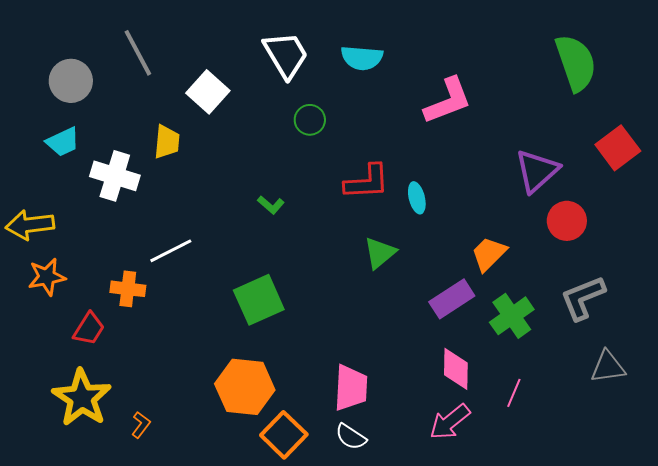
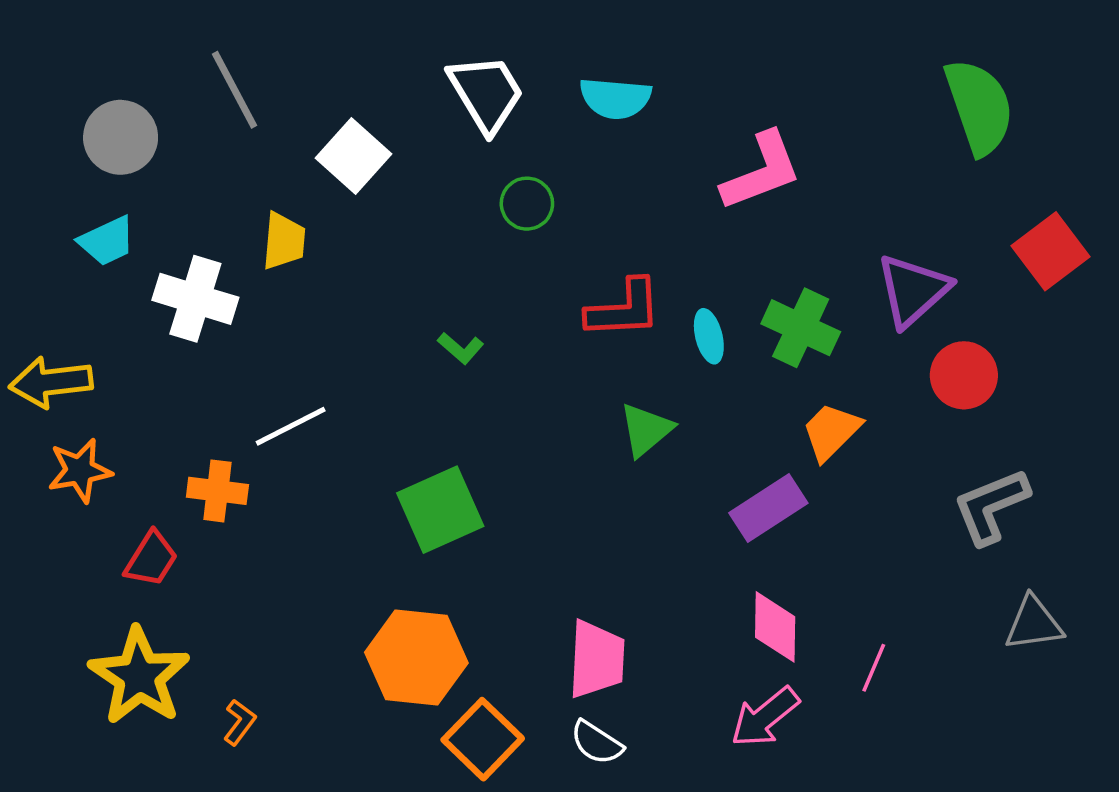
green cross: (512, 316) -> (801, 328), moved, turned -30

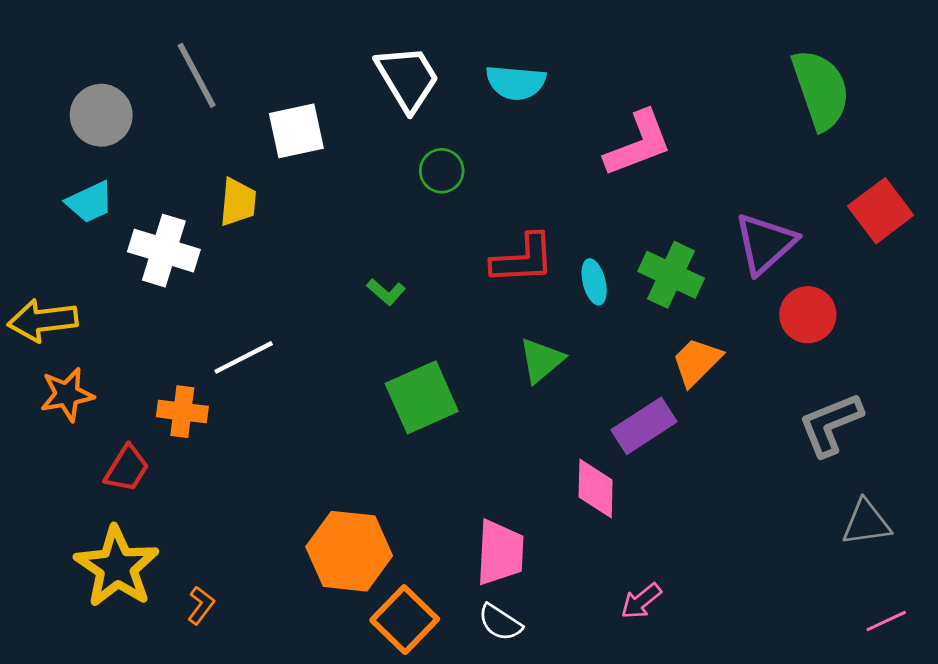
white square: (353, 156) -> (296, 131), turned 36
green square: (440, 510) -> (422, 397), moved
pink diamond: (775, 627) -> (596, 489), moved
pink line: (874, 668) -> (886, 621), moved, turned 42
pink arrow: (765, 717) -> (641, 601), size x0.7

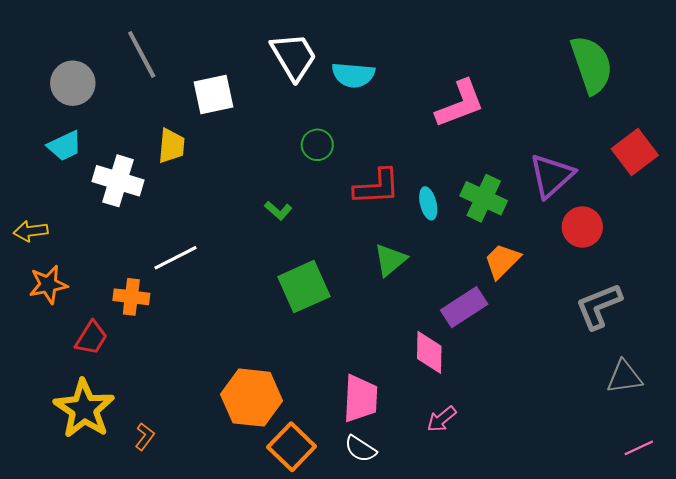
cyan semicircle: (516, 82) -> (353, 75), moved
green circle: (442, 171) -> (317, 145), moved
yellow arrow: (43, 320) -> (31, 231), size x0.7
pink arrow: (641, 601) -> (442, 419), moved

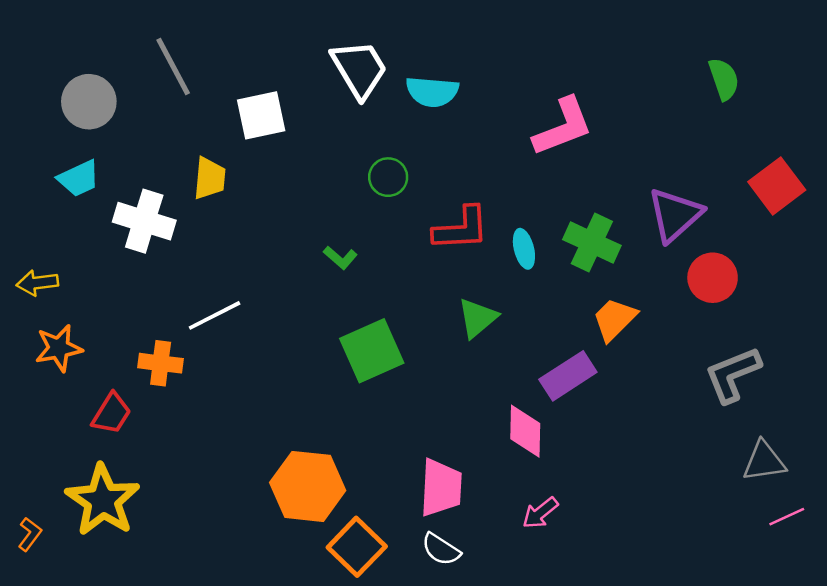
green semicircle: (592, 65) -> (724, 79), size x0.6
orange L-shape: (145, 437) -> (30, 534), moved
pink line: (639, 448) -> (787, 517), moved

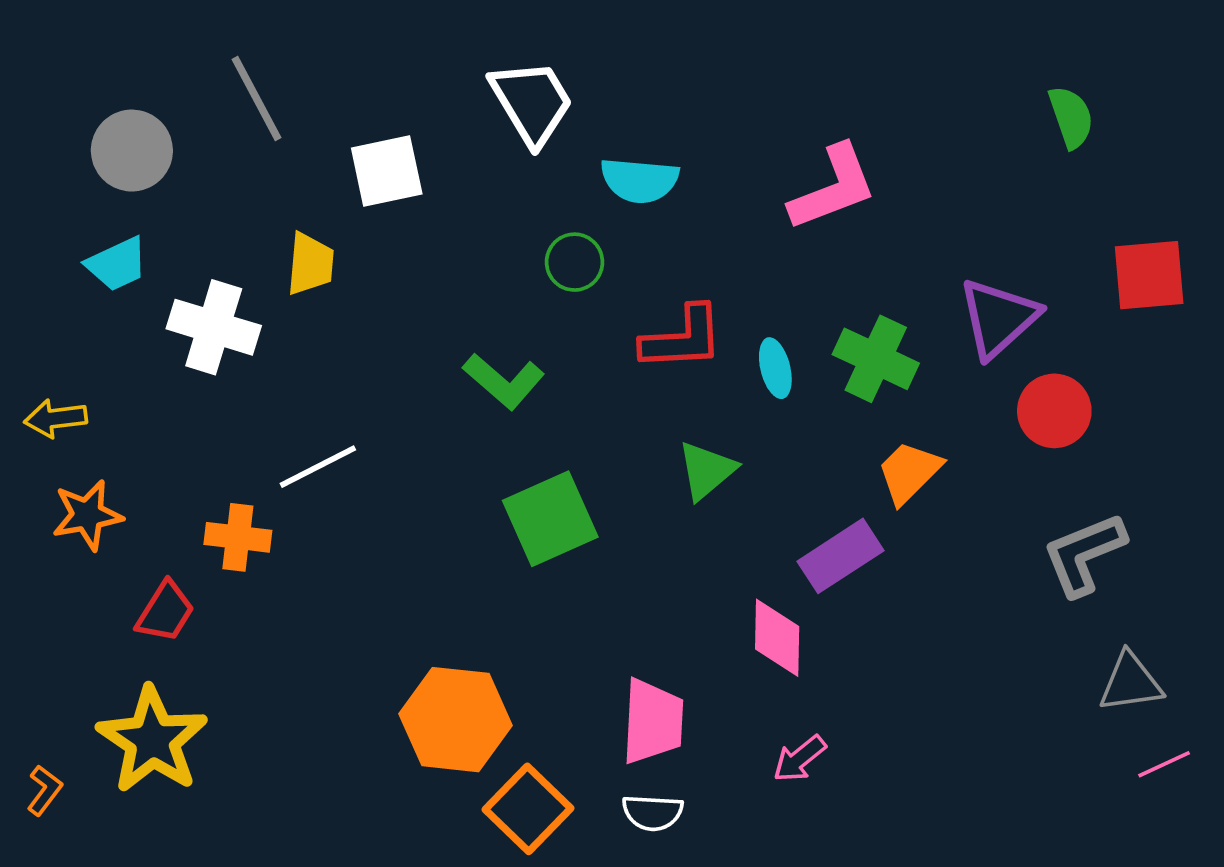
cyan semicircle: (432, 92) -> (640, 180), moved
red square: (777, 186) -> (1149, 275), turned 32
green L-shape: (340, 258) -> (504, 381), size x1.6
white semicircle: (441, 549) -> (653, 813), turned -30

